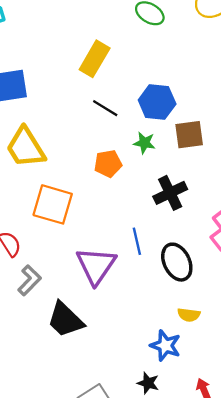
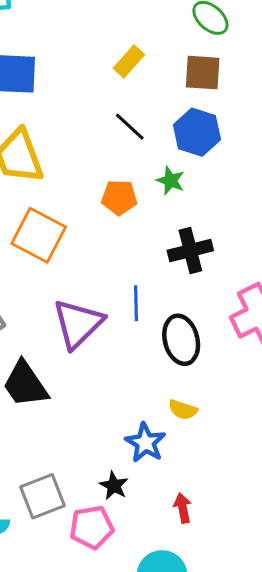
yellow rectangle: (95, 59) -> (129, 61), size x0.7
brown square: (189, 135) -> (203, 73), moved

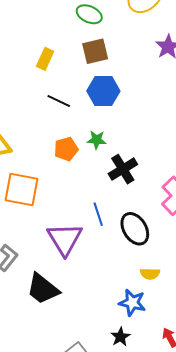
green star: (171, 181) -> (97, 140), moved
black star: (114, 486) -> (120, 337), turned 30

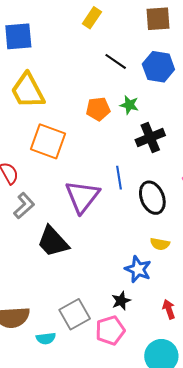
brown square: (95, 51) -> (158, 19), moved
blue hexagon: (103, 91) -> (158, 67), moved
black line: (59, 101) -> (116, 61), moved

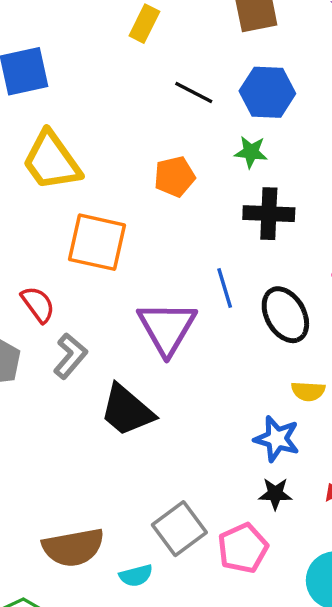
green star: (129, 105) -> (251, 152), moved
black cross: (150, 138) -> (269, 214), turned 32
black star: (121, 301) -> (275, 494), moved, turned 30

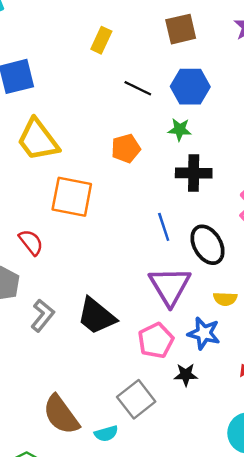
purple triangle: (167, 328) -> (170, 286), moved
gray L-shape: (70, 356) -> (43, 315), moved
black star: (275, 494) -> (186, 375), moved
brown semicircle: (73, 547) -> (61, 415), turned 66
pink pentagon: (243, 548) -> (156, 340), moved

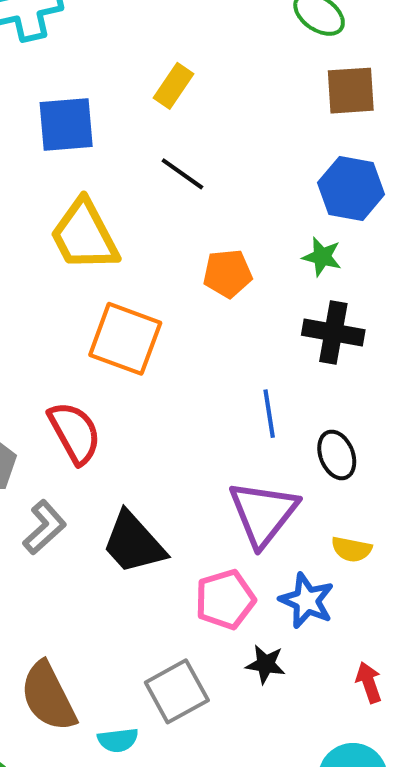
yellow rectangle: (101, 40) -> (174, 86), moved
black line: (138, 88) -> (182, 174), moved
red semicircle: (31, 242) -> (75, 433), moved, size x1.4
black ellipse: (207, 245) -> (337, 455), size x0.7

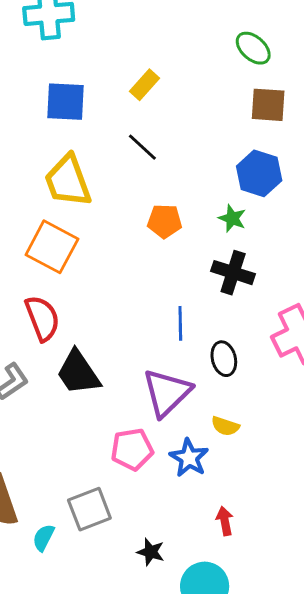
orange square: (125, 339) -> (52, 247), moved
black trapezoid: (134, 543) -> (78, 373), moved
black star: (266, 664) -> (151, 552), moved
cyan semicircle: (118, 740) -> (44, 538), turned 116

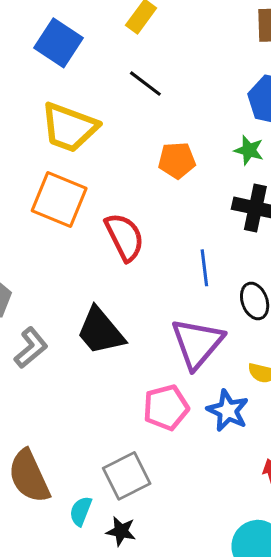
blue square: (66, 102) -> (59, 43), turned 36
yellow trapezoid: (68, 181) -> (69, 127), turned -44
red semicircle: (42, 318) -> (125, 237), moved
black star: (151, 552) -> (121, 531), moved

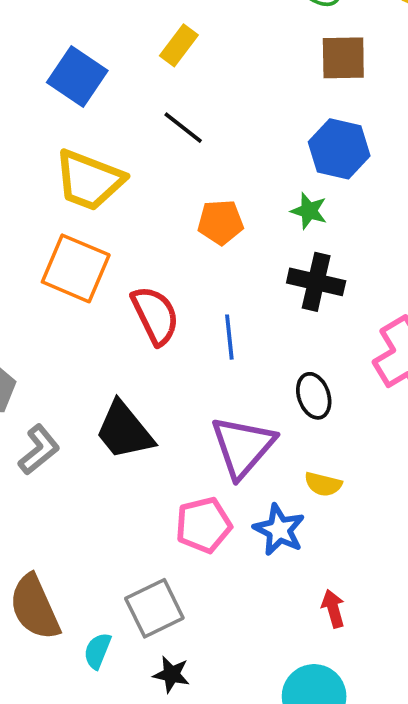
blue line: (204, 268) -> (229, 337), moved
black star: (121, 531) -> (171, 674), moved

